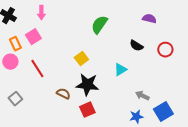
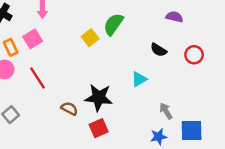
yellow square: (81, 59) -> (90, 38), moved
gray arrow: (142, 96) -> (166, 111), turned 32
blue square: (163, 112) -> (192, 131), turned 30

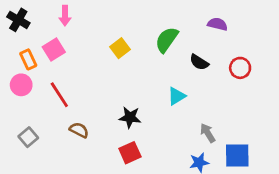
green semicircle: (113, 24) -> (167, 40), moved
black star: (99, 98) -> (130, 117), size x0.7
brown semicircle: (69, 109) -> (79, 130), moved

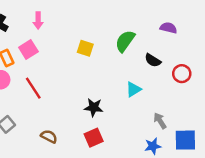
yellow square: (120, 48) -> (85, 48), turned -35
red circle: (240, 68) -> (182, 74), moved
brown semicircle: (79, 130) -> (49, 136), moved

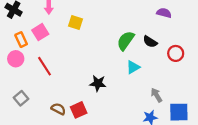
green semicircle: (125, 41) -> (126, 41), moved
yellow square: (85, 48) -> (75, 22), moved
red square: (94, 138) -> (79, 110), moved

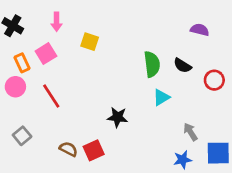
green semicircle: (126, 41) -> (152, 64), turned 138

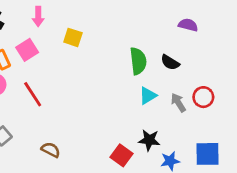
red circle: (214, 80) -> (203, 97), moved
black star: (117, 117) -> (149, 140), moved
gray arrow: (190, 132) -> (178, 103), moved
red square: (94, 150) -> (121, 155), moved, turned -30

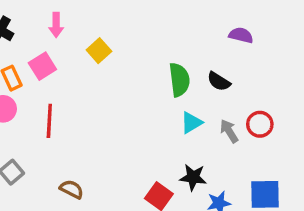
yellow square: (73, 37) -> (99, 51), turned 30
red line: (33, 94) -> (49, 121), turned 36

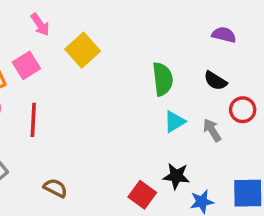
pink arrow: (56, 25) -> (40, 25), turned -35
yellow square: (99, 51) -> (83, 50), size x1.4
black semicircle: (219, 81) -> (215, 81), moved
red circle: (260, 124) -> (243, 110), moved

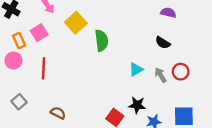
green semicircle: (163, 79) -> (101, 40), moved
red circle: (243, 110) -> (181, 72), moved

